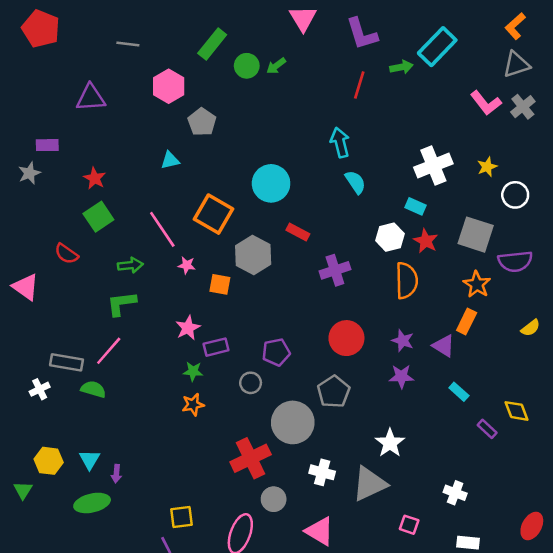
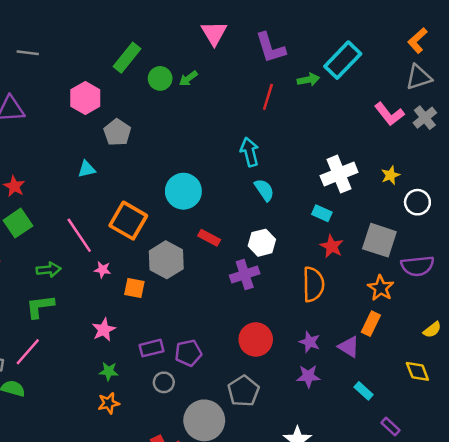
gray line: (128, 44) -> (28, 53), moved
white hexagon: (390, 237) -> (262, 243), moved
purple rectangle: (216, 347) -> (152, 348), moved
yellow diamond: (516, 411) -> (417, 371), moved

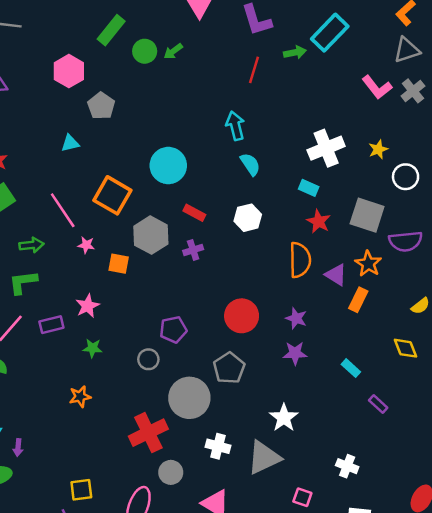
purple cross: (245, 275) -> (193, 250), moved, size x0.7
purple triangle: (349, 347) -> (336, 275), moved
purple rectangle: (152, 348) -> (51, 325), moved
orange star: (109, 403) -> (80, 397), moved

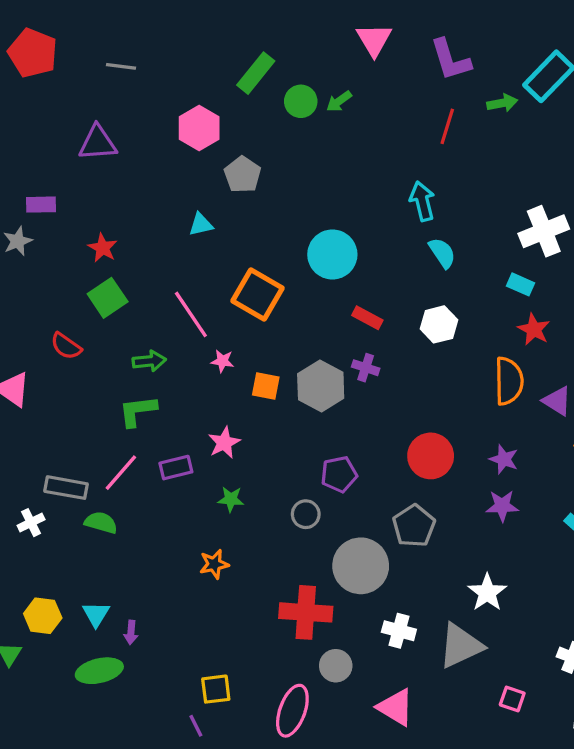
gray hexagon: (151, 235) -> (321, 386), moved
purple cross: (193, 250) -> (366, 368), turned 36
red cross: (148, 433) -> (306, 612), turned 30

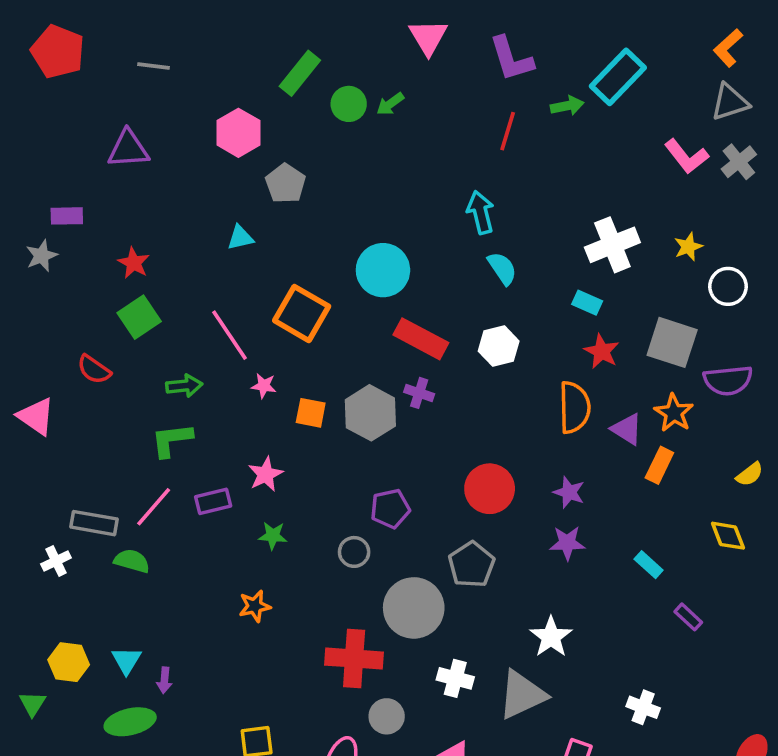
red rectangle: (367, 318) -> (421, 339), size x1.6

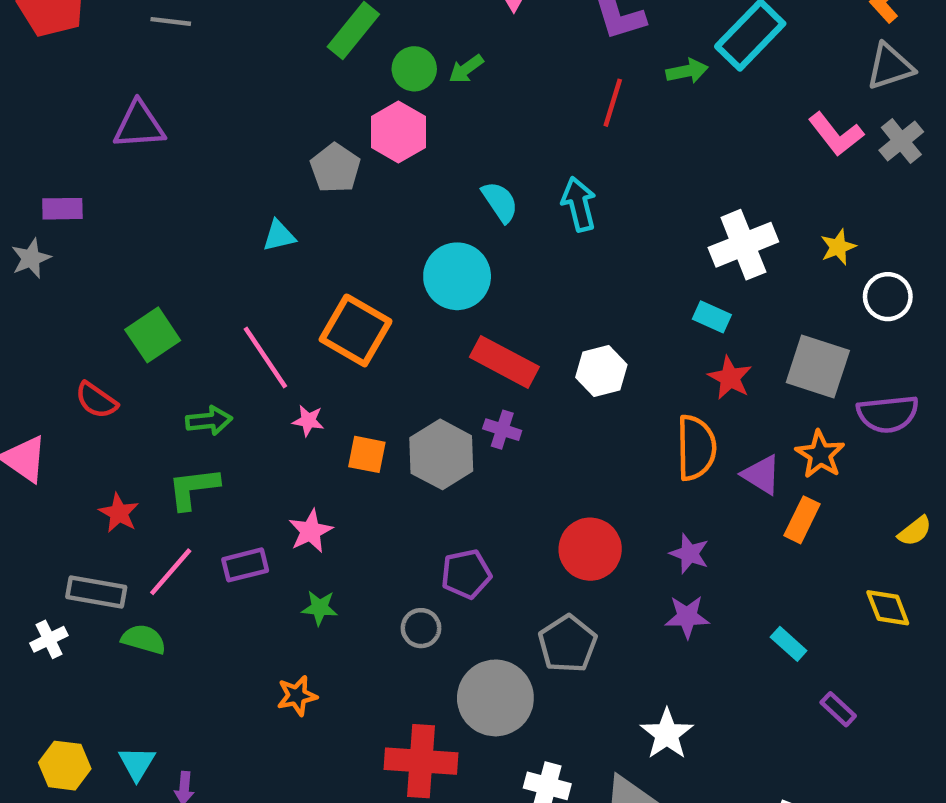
pink hexagon: (238, 133) -> (398, 132), moved
red star: (134, 263) -> (119, 513), moved
cyan semicircle: (502, 268) -> (500, 202), moved

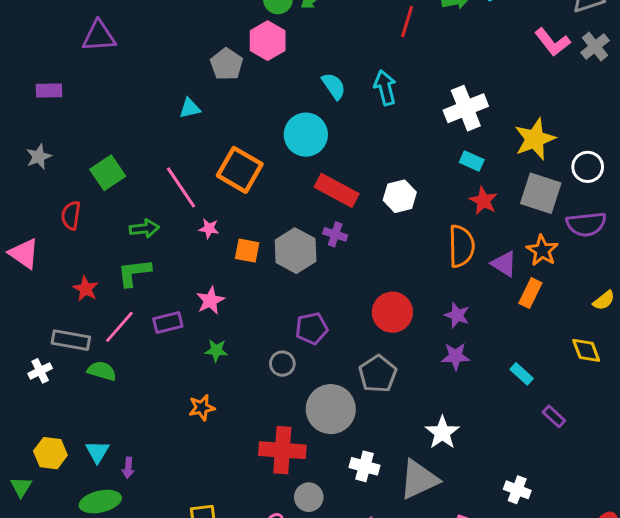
white cross: (743, 245) -> (466, 108), moved
yellow star: (838, 247) -> (535, 139), moved, size x1.8
gray star: (31, 258) -> (39, 157), moved
white circle: (888, 297) -> (588, 167), moved
red semicircle: (96, 400) -> (71, 215), turned 64

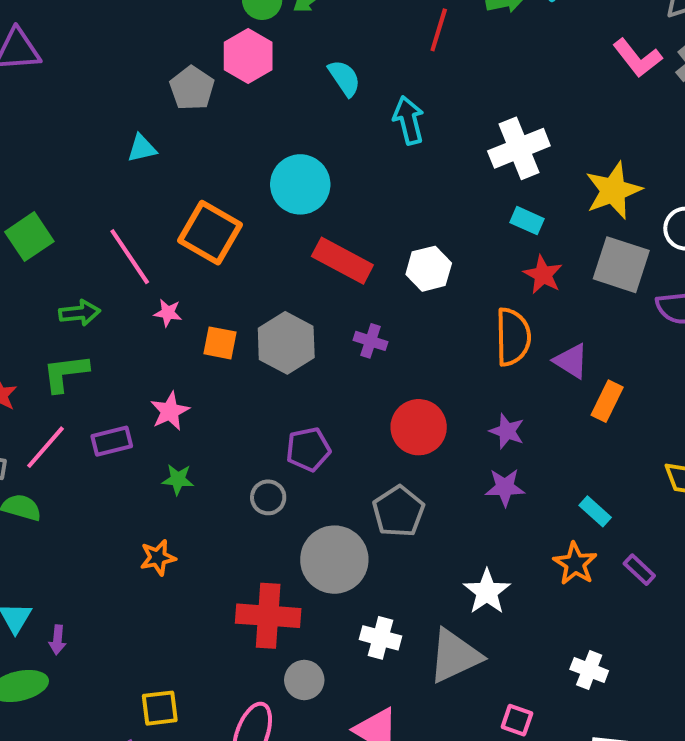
cyan semicircle: (334, 86) -> (344, 78), moved
purple cross: (335, 234) -> (370, 341), moved
orange star: (542, 251) -> (575, 564), moved

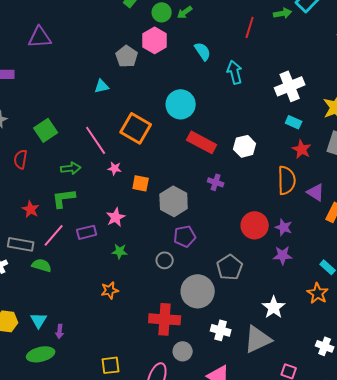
gray hexagon: (286, 343) -> (174, 201), moved
red circle: (419, 427) -> (255, 225), moved

